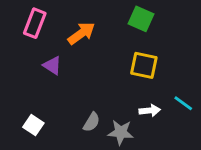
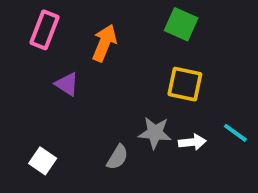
orange arrow: (81, 33) -> (104, 43), turned -32
gray star: (121, 132) -> (155, 133), moved

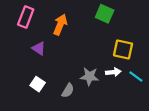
yellow square: (185, 84) -> (123, 49), moved
white arrow: (192, 142) -> (113, 72), moved
white square: (43, 161) -> (38, 84), moved

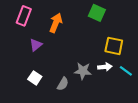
purple triangle: (39, 48) -> (36, 45), turned 48

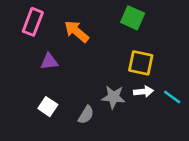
orange arrow: (56, 23) -> (77, 31), turned -72
purple triangle: (36, 45) -> (49, 61), turned 32
yellow square: (114, 46) -> (141, 63), moved

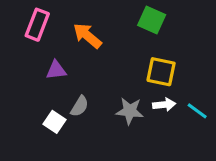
gray semicircle: (86, 115) -> (80, 106), moved

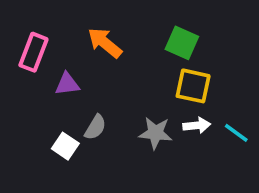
green square: (152, 20) -> (182, 43), moved
pink rectangle: (37, 25) -> (33, 52), moved

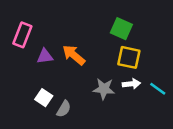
orange arrow: (105, 43) -> (74, 55), moved
gray semicircle: (95, 127) -> (64, 109), moved

